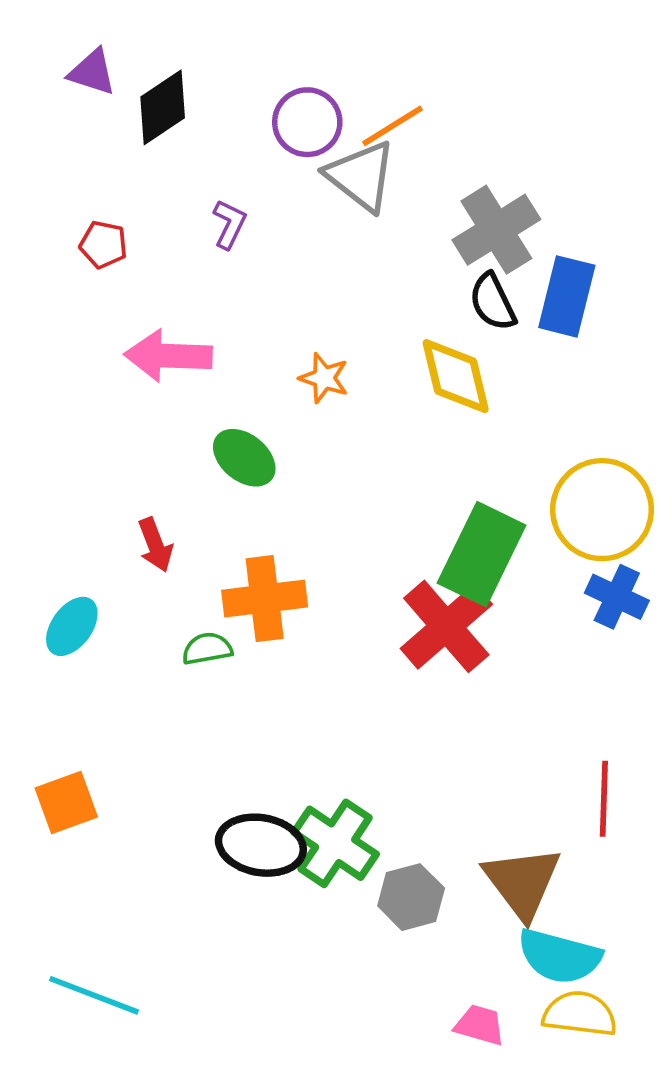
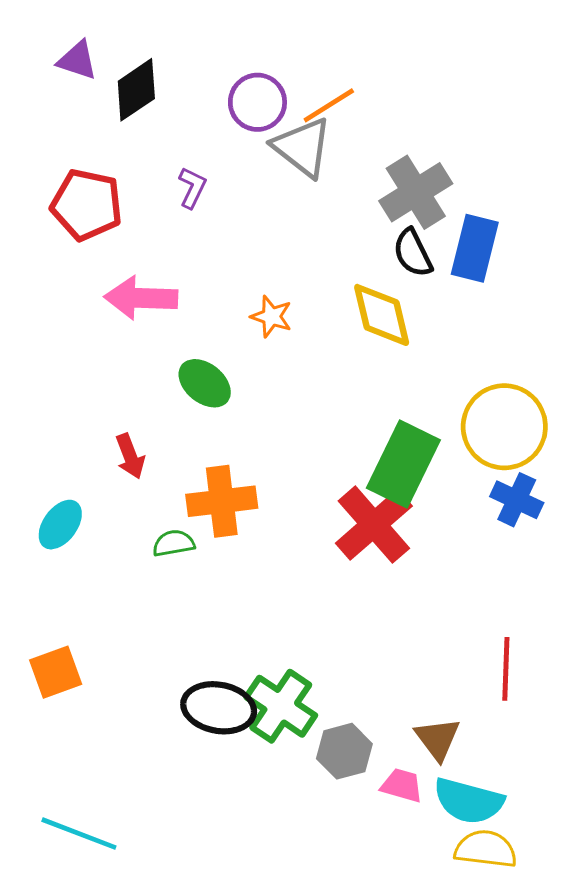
red pentagon: (103, 245) -> (87, 205), size x1.8
brown triangle: (522, 882) -> (438, 739), size x0.7
pink trapezoid: (480, 1025) -> (402, 785), moved

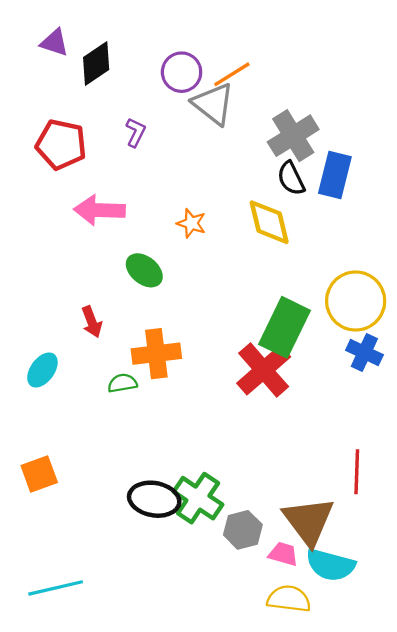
brown triangle: (438, 739) -> (309, 521), size x1.6
cyan line: (79, 834) -> (56, 588), turned -34
yellow semicircle: (486, 849) -> (289, 599), moved

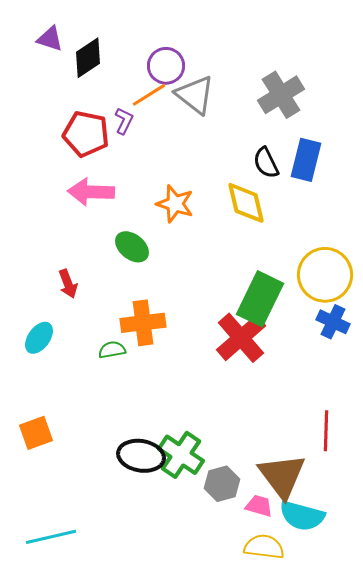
orange line: (232, 74) -> (149, 95), moved
gray cross: (293, 136) -> (281, 95), moved
red pentagon: (61, 144) -> (86, 134), moved
orange star: (191, 223) -> (175, 204), size x1.4
red arrow: (92, 322) -> (68, 284), moved

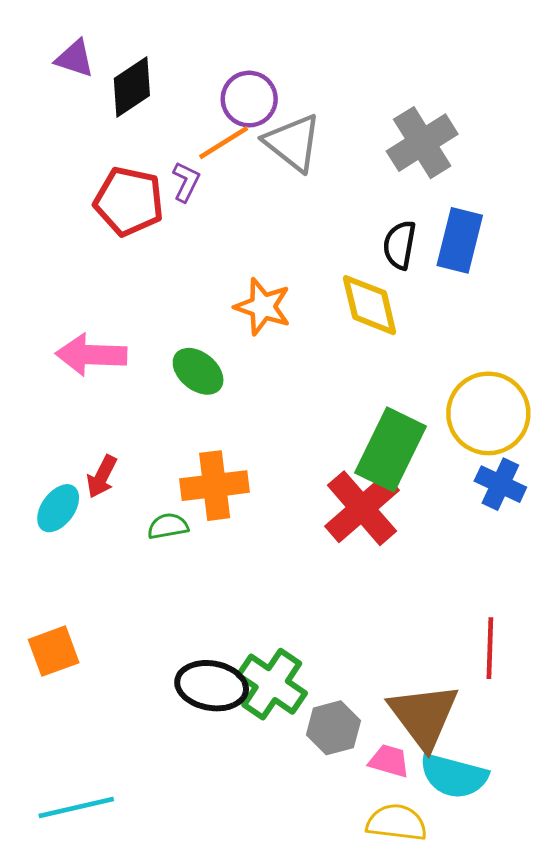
black semicircle: (266, 163) -> (400, 245), turned 36
pink arrow: (91, 192) -> (91, 355), moved
red arrow: (68, 284) -> (102, 477), moved, turned 48

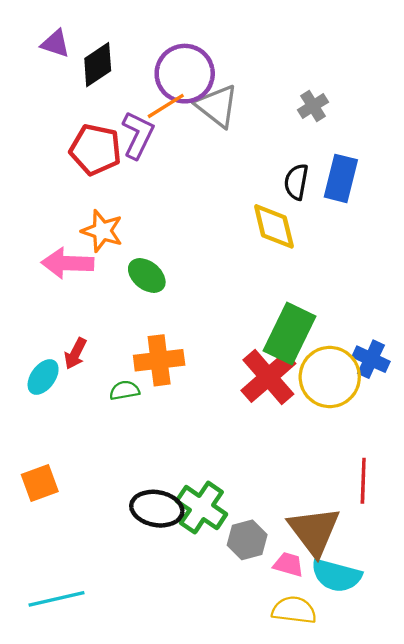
purple circle: (249, 99) -> (185, 74), size x1.4
gray cross: (422, 143) -> (313, 106), size x0.6
purple L-shape: (186, 182) -> (138, 135), size x1.6
orange star: (263, 307) -> (102, 231), moved
yellow circle: (488, 413) -> (330, 377), moved

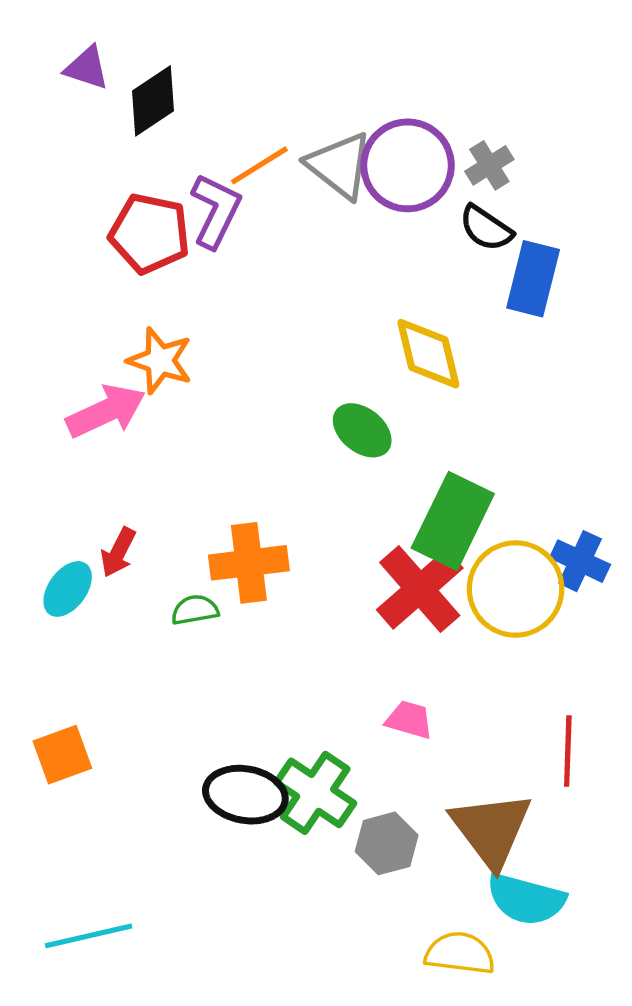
purple circle: (185, 74) -> (408, 165), moved
black semicircle: (296, 182) -> (486, 228), moved, turned -66
pink arrow: (68, 263) -> (106, 411), turned 153
green ellipse: (147, 275) -> (362, 430), moved
pink trapezoid: (288, 564) -> (409, 720), moved

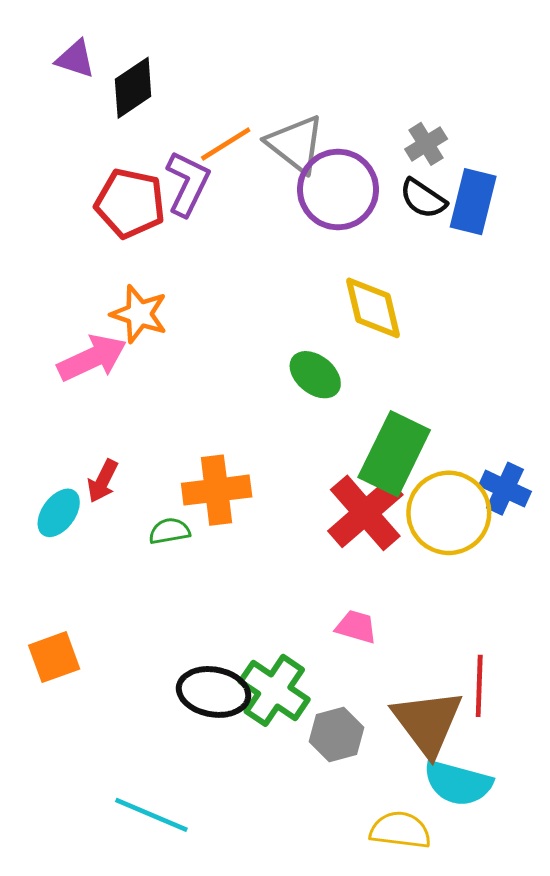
purple circle: (408, 165) -> (338, 190), moved
blue rectangle: (533, 279) -> (473, 202), moved
red line: (568, 751) -> (479, 686), moved
cyan line: (89, 936) -> (151, 815), moved, turned 36

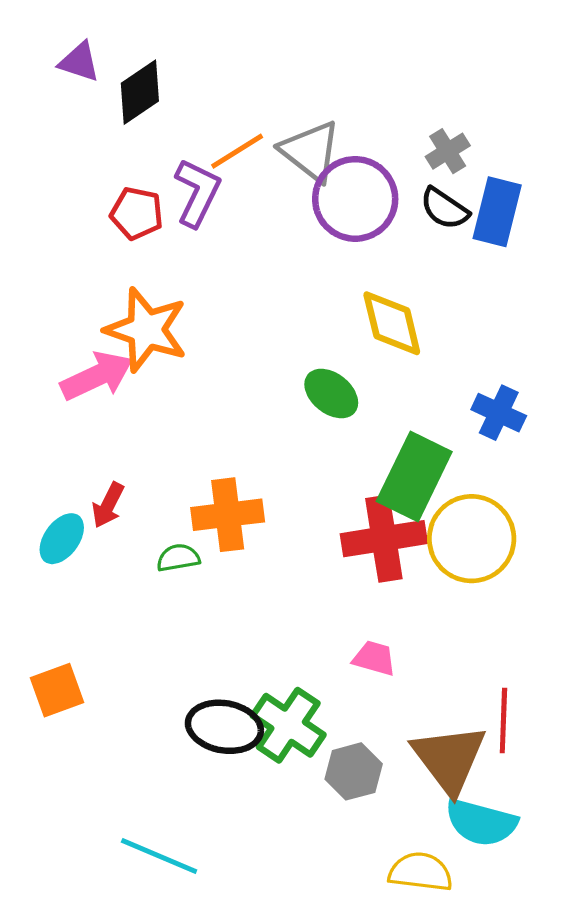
red pentagon: (130, 203) -> (137, 213), size x0.7
orange star: (139, 314) -> (146, 330), size x1.4
blue cross: (505, 489) -> (499, 413), moved
red cross: (365, 513) -> (384, 539), turned 32

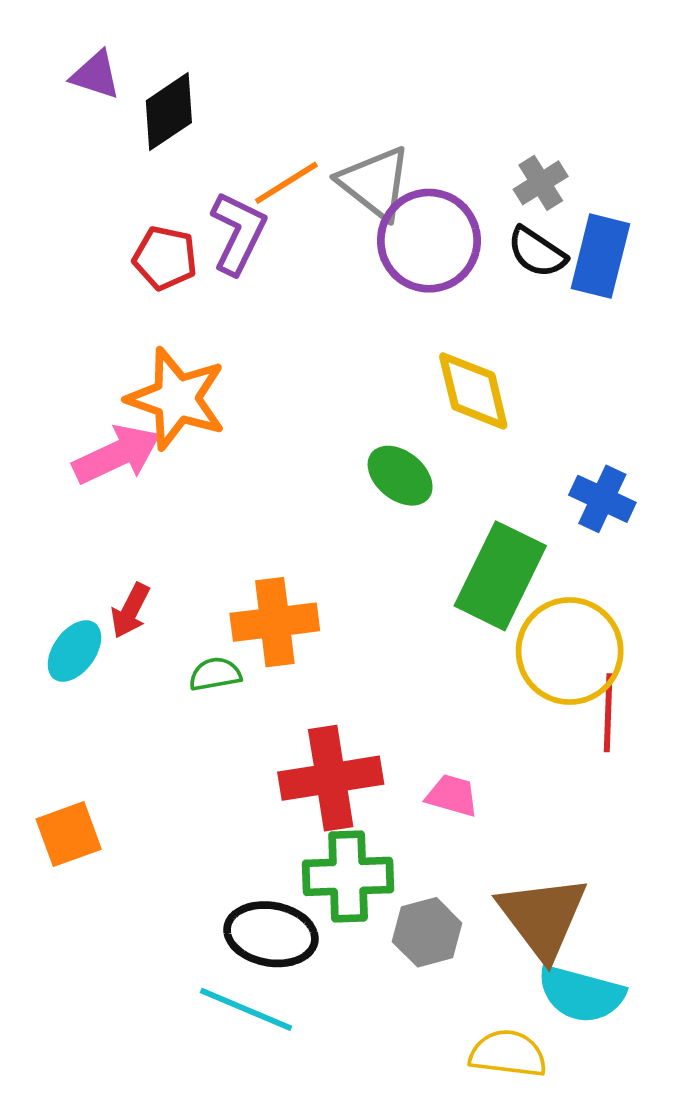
red cross: (384, 539) -> (331, 778), moved
red line: (503, 720) -> (608, 713), moved
green cross: (288, 725) -> (348, 876), turned -36
black ellipse: (224, 727) -> (271, 934), moved
cyan line: (159, 856) -> (246, 1009), moved

